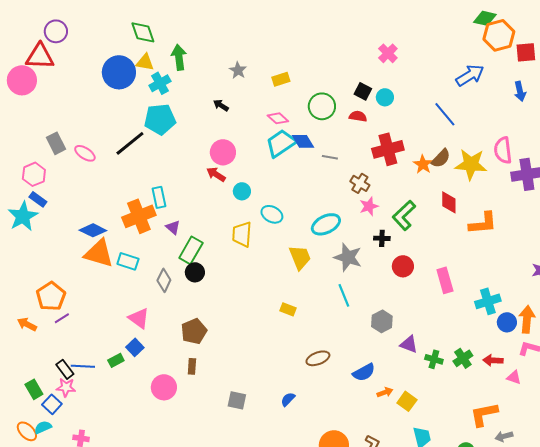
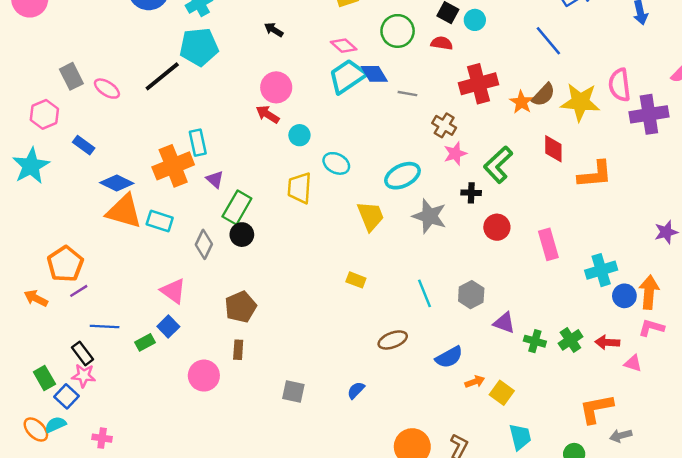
blue rectangle: (38, 199) -> (84, 145), moved
cyan line: (344, 295) -> (425, 293), moved
blue line: (83, 366) -> (105, 326), moved

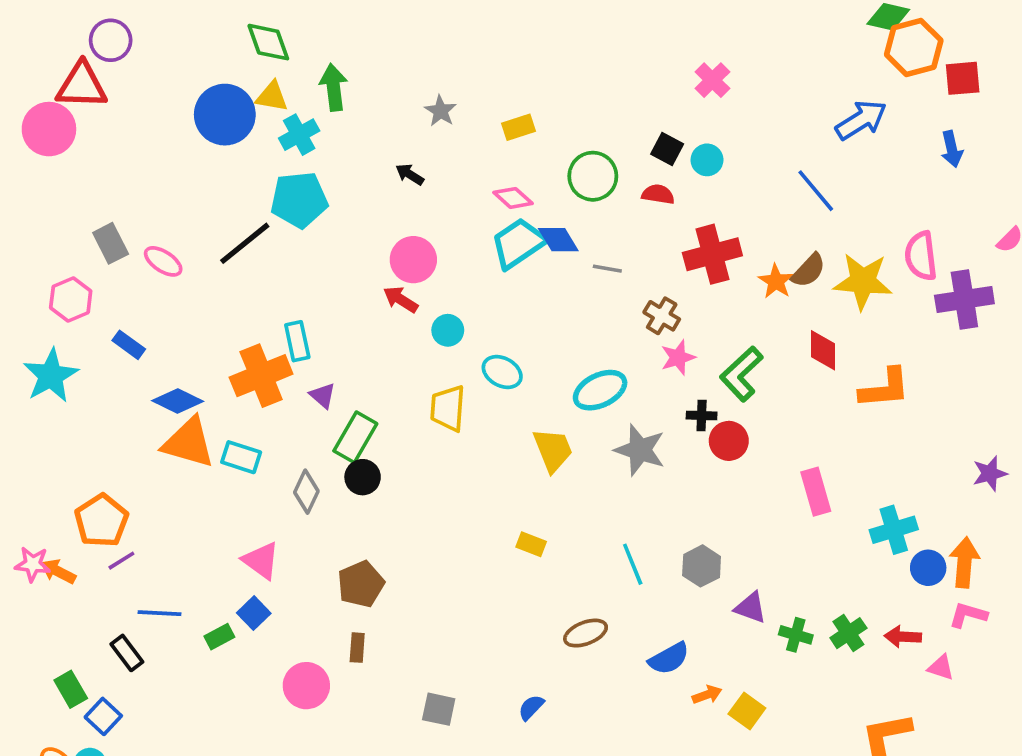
red circle: (497, 227) -> (729, 441), moved
pink star: (84, 376) -> (33, 564), moved

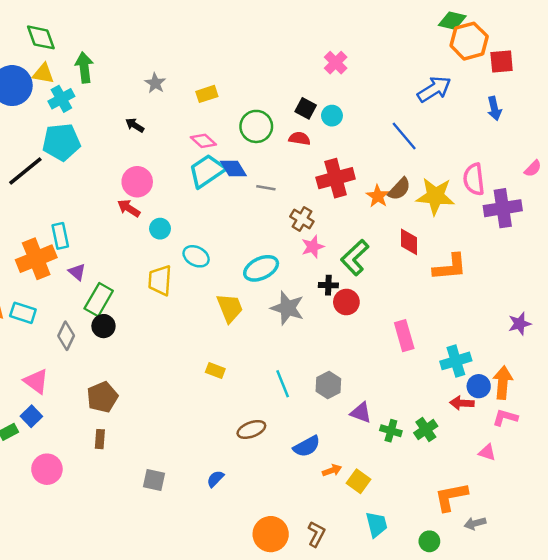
red arrow: (903, 637) -> (462, 403), moved
pink circle: (306, 686) -> (47, 469), moved

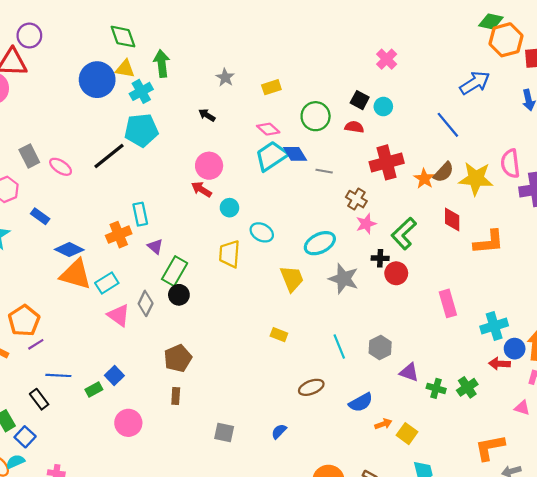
orange cross: (36, 259) -> (119, 235), size x0.7
cyan rectangle: (23, 313) -> (107, 283), turned -50
pink triangle: (36, 381) -> (119, 315), moved

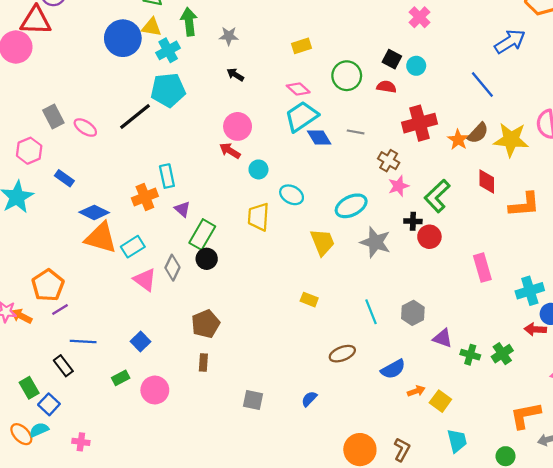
gray star: (225, 77) -> (229, 36), moved, turned -30
blue diamond: (295, 154) -> (319, 137), moved
green rectangle: (94, 389) -> (121, 378), moved

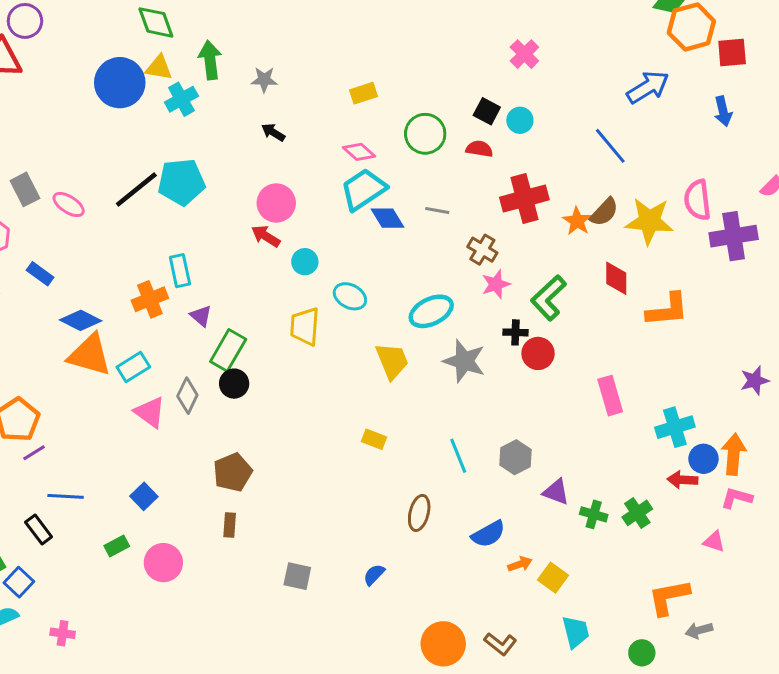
cyan pentagon: (168, 90) -> (181, 182), moved
brown ellipse: (342, 354) -> (419, 513), turned -55
brown L-shape: (402, 450) -> (500, 644), turned 100

